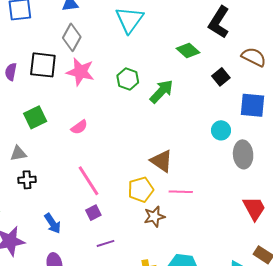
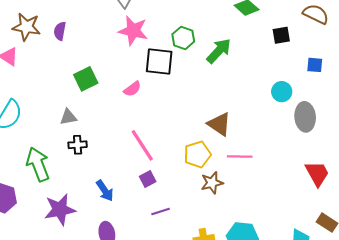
black square: (43, 65) -> (159, 61), moved
black square: (221, 77) -> (281, 35), turned 30
blue square: (253, 105) -> (315, 65), size x0.6

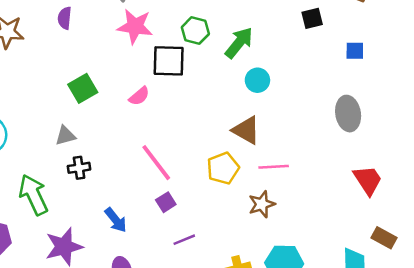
purple semicircle: (60, 31) -> (65, 18), moved
cyan circle: (282, 92) -> (257, 80), moved
brown star: (212, 183) -> (262, 204), moved

